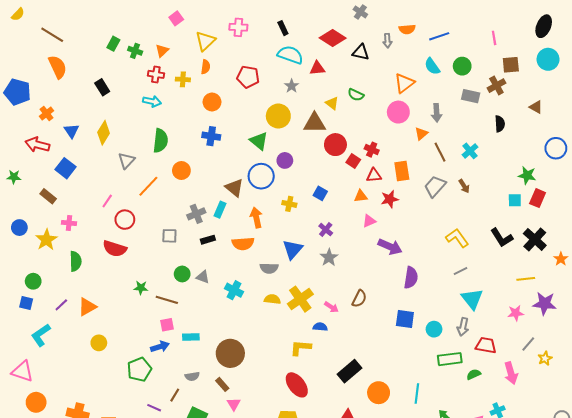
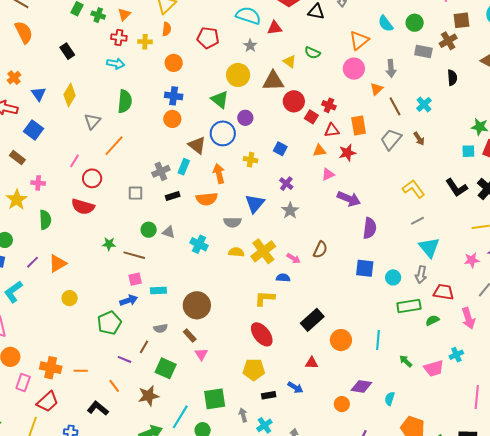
orange circle: (181, 171) -> (172, 119), moved

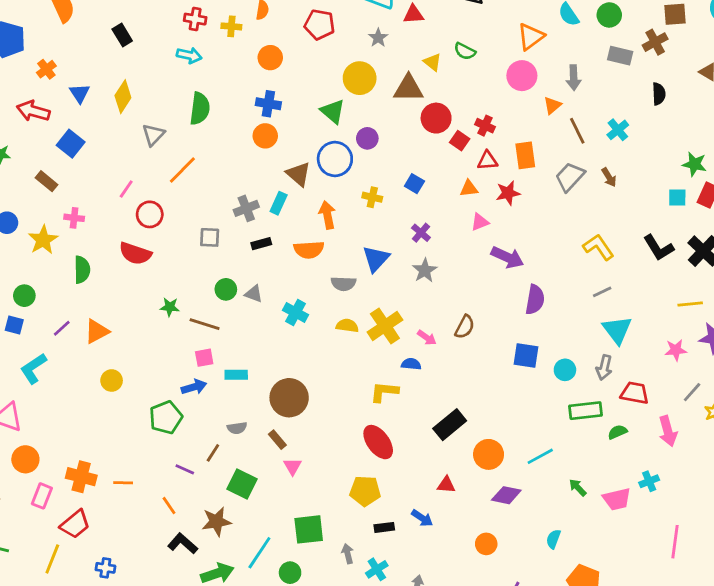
cyan line: (378, 340) -> (540, 456), turned 54
purple diamond: (361, 386) -> (506, 495), moved
black L-shape: (98, 408) -> (183, 544), moved

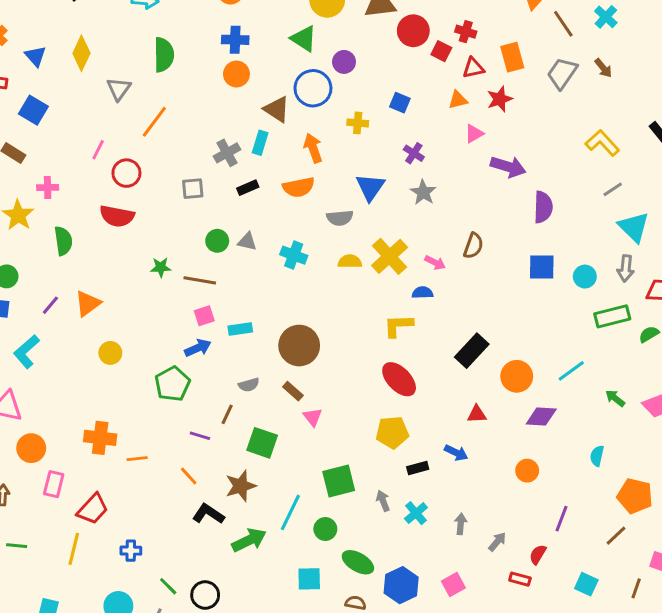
orange cross: (81, 477) -> (100, 438), moved

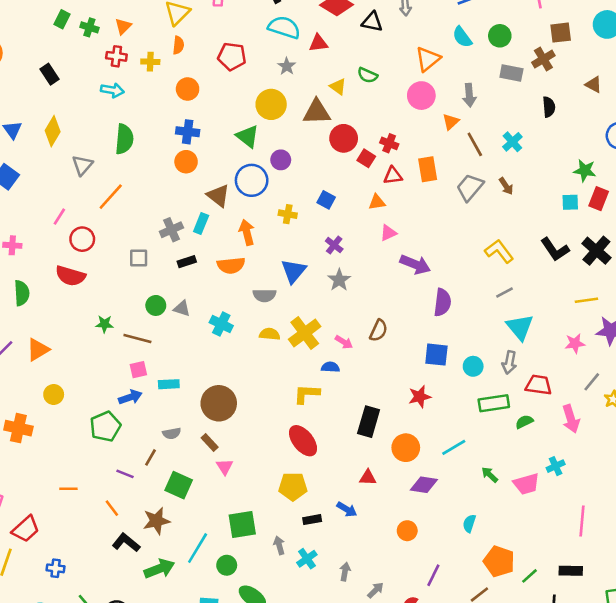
red star: (500, 99) -> (420, 397), moved
black rectangle: (472, 351) -> (369, 422), turned -32
orange cross: (100, 438) -> (18, 428), moved

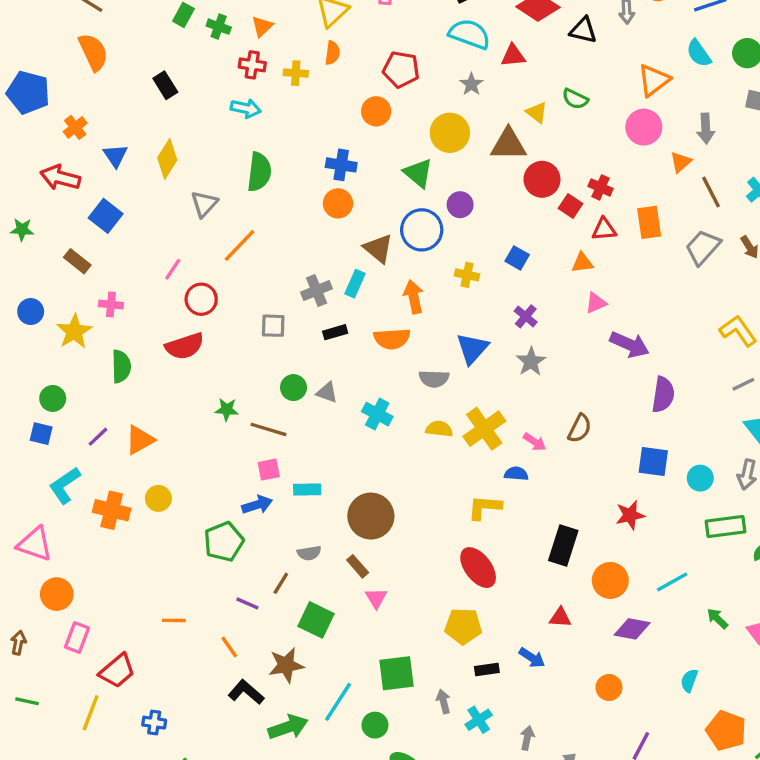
orange circle: (188, 89) -> (376, 111), moved
red semicircle: (70, 276) -> (185, 346), turned -36
orange cross: (18, 428) -> (112, 510), moved

